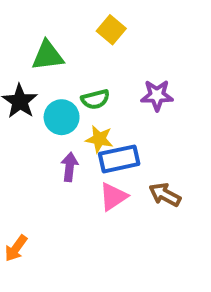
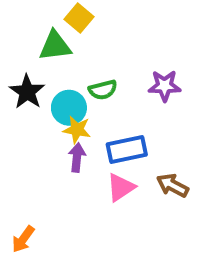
yellow square: (111, 30) -> (79, 18), moved
yellow star: (99, 139) -> (77, 130), moved

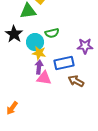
purple star: (165, 86) -> (85, 46), moved
brown arrow: (173, 185) -> (76, 81), moved
pink triangle: (121, 187) -> (44, 78), moved, turned 42

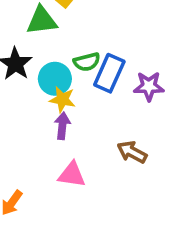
blue rectangle: (64, 63) -> (109, 73), moved, turned -54
pink triangle: (44, 78) -> (72, 175), moved

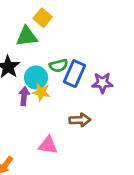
purple arrow: (62, 126) -> (24, 96), moved
brown arrow: (132, 152) -> (80, 120), moved, turned 150

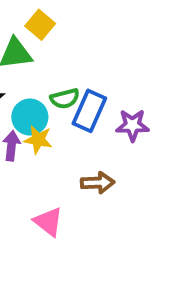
pink triangle: (48, 145) -> (48, 222), turned 30

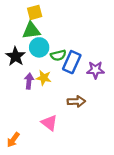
yellow square: (40, 25) -> (35, 12), moved, turned 35
cyan circle: (30, 117) -> (39, 47), moved

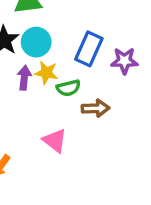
cyan circle: (39, 47) -> (36, 42), moved
green semicircle: (58, 55) -> (68, 88), moved

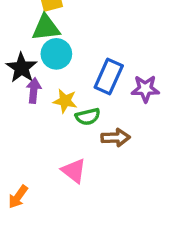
cyan circle: (36, 42) -> (56, 54), moved
purple arrow: (24, 78) -> (34, 90), moved

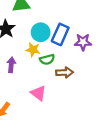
cyan circle: (56, 54) -> (41, 32), moved
purple arrow: (34, 90) -> (11, 65), moved

